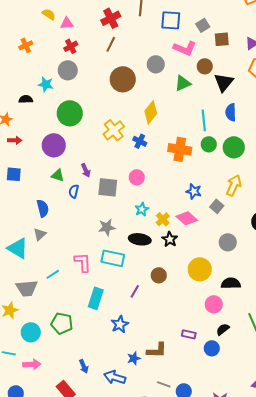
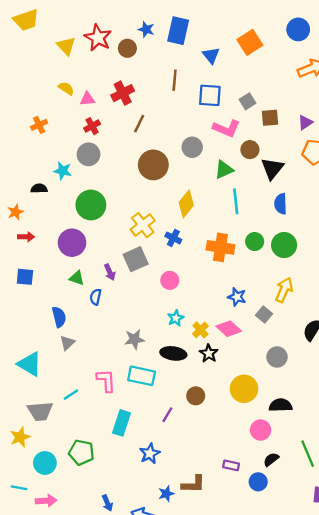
red cross: (111, 18) -> (123, 93), moved
cyan line: (204, 120) -> (236, 201), moved
gray square: (108, 187) -> (136, 259), moved, turned -30
gray triangle: (40, 234) -> (67, 343), moved

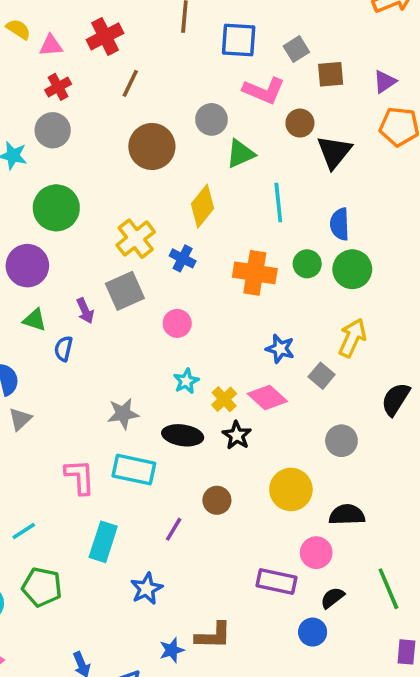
green triangle: (224, 170) -> (240, 154), moved
blue semicircle: (281, 204) -> (340, 224), moved
cyan line: (71, 395) -> (24, 531), moved
purple rectangle: (231, 465) -> (276, 582), moved, size x1.5

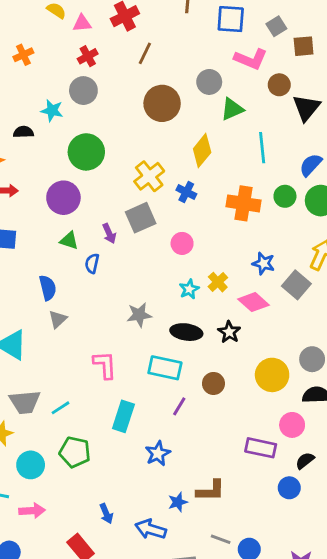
blue semicircle: (340, 224) -> (311, 165), turned 45
gray square: (322, 376) -> (296, 285), size x1.4
yellow cross: (224, 399) -> (218, 282), moved
gray circle: (341, 441) -> (312, 359), moved
cyan rectangle: (134, 470) -> (165, 368), moved

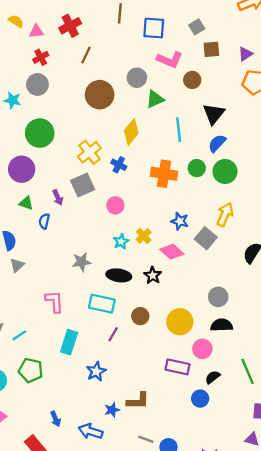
gray square: (276, 26) -> (197, 27), moved
black triangle: (306, 108) -> (214, 114), moved
yellow circle: (272, 375) -> (180, 322), moved

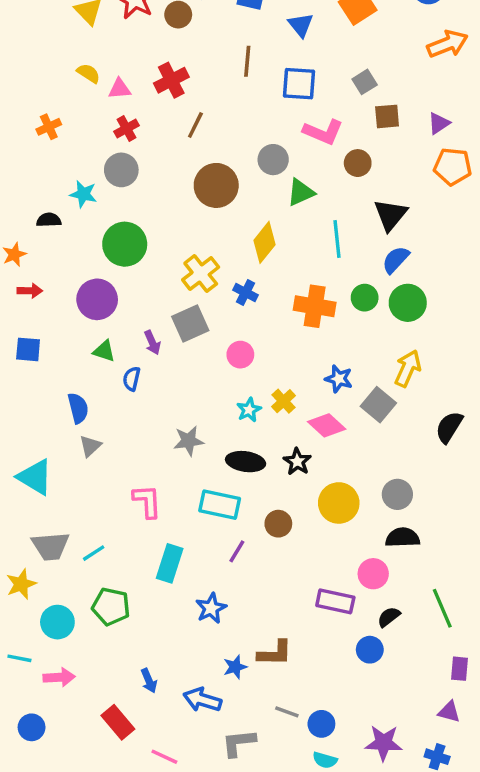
yellow circle: (180, 322) -> (339, 503), moved

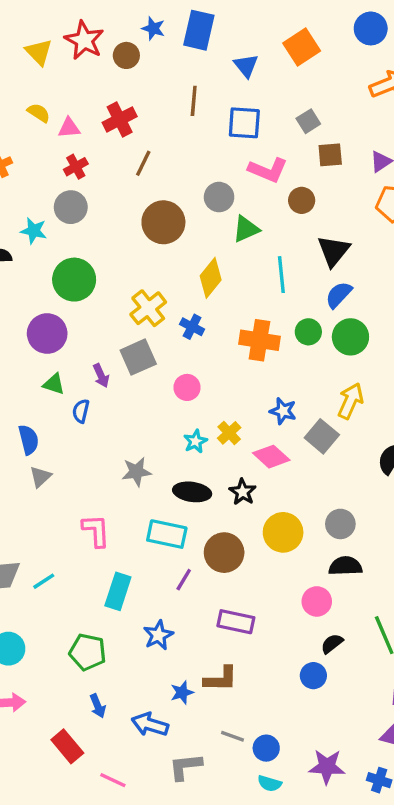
brown circle: (278, 524) -> (224, 553), size x1.5
purple rectangle: (335, 601) -> (236, 622), moved
green pentagon: (111, 607) -> (88, 652), moved

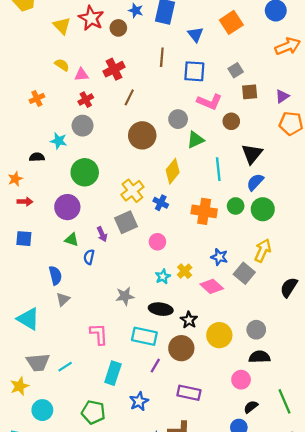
black star: (243, 492) -> (189, 320), moved

